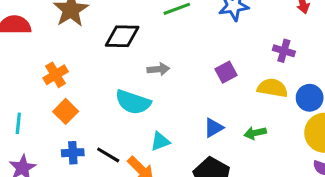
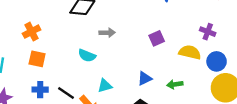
purple cross: (284, 51) -> (208, 32), moved
cyan semicircle: (133, 102) -> (87, 56), size x0.7
orange square: (66, 111) -> (37, 59), turned -36

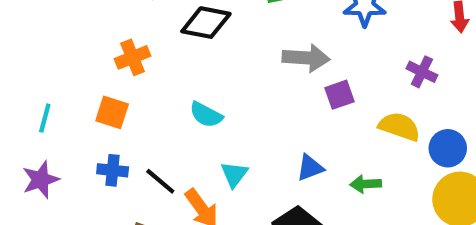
orange cross: (32, 32) -> (133, 57), moved
purple cross: (208, 32) -> (422, 72), moved
gray arrow: (107, 33) -> (306, 58), moved, size x1.5
cyan triangle: (105, 86) -> (234, 174), turned -42

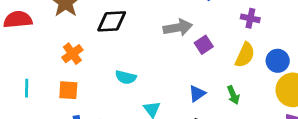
cyan line: (45, 118) -> (27, 88), moved
yellow semicircle: (399, 127) -> (245, 55), turned 110
green arrow: (366, 184) -> (233, 95), turned -96

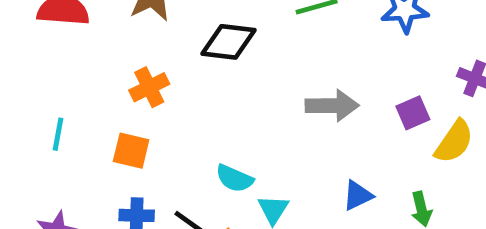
gray arrow: (178, 28) -> (332, 106), moved
purple square: (204, 45) -> (413, 113), moved
cyan semicircle: (126, 77) -> (234, 178), moved

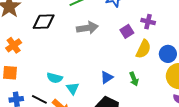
gray arrow: (332, 106) -> (87, 28), moved
purple square: (413, 113) -> (127, 31), moved

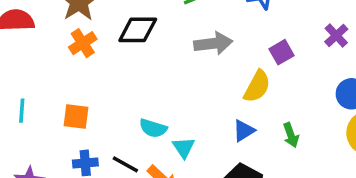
purple cross: (148, 22) -> (336, 35), moved, turned 32
orange cross: (14, 45) -> (83, 43), moved
yellow semicircle: (143, 49) -> (257, 86), moved

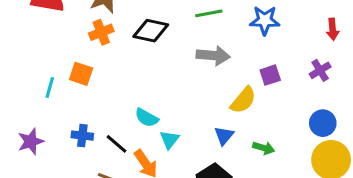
cyan line: (22, 111) -> (50, 87), moved
orange square: (76, 116) -> (81, 74), moved
blue triangle: (244, 131) -> (224, 136), turned -30
green arrow: (291, 135) -> (264, 148), turned -65

